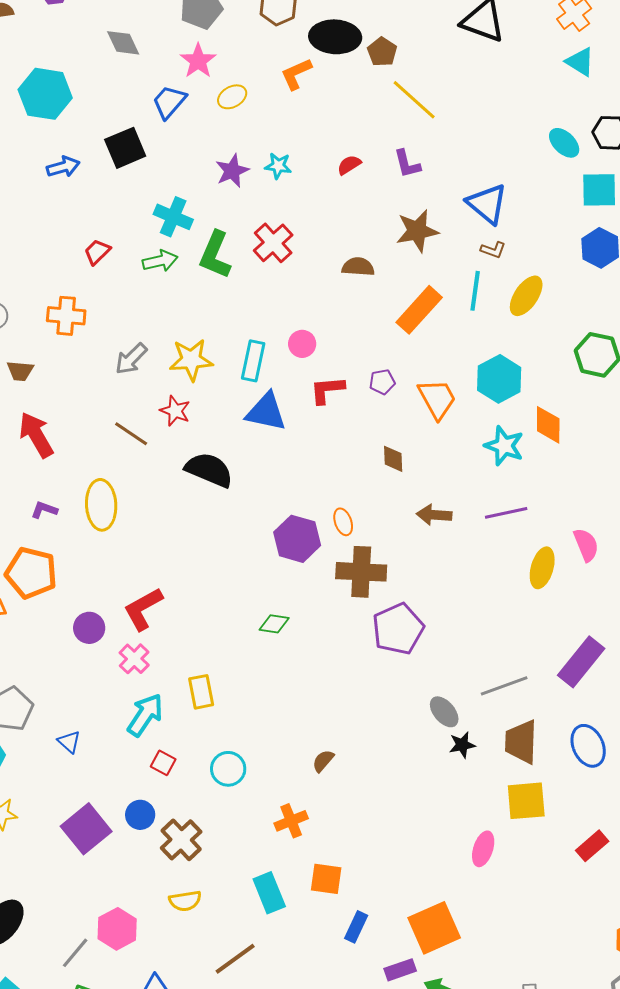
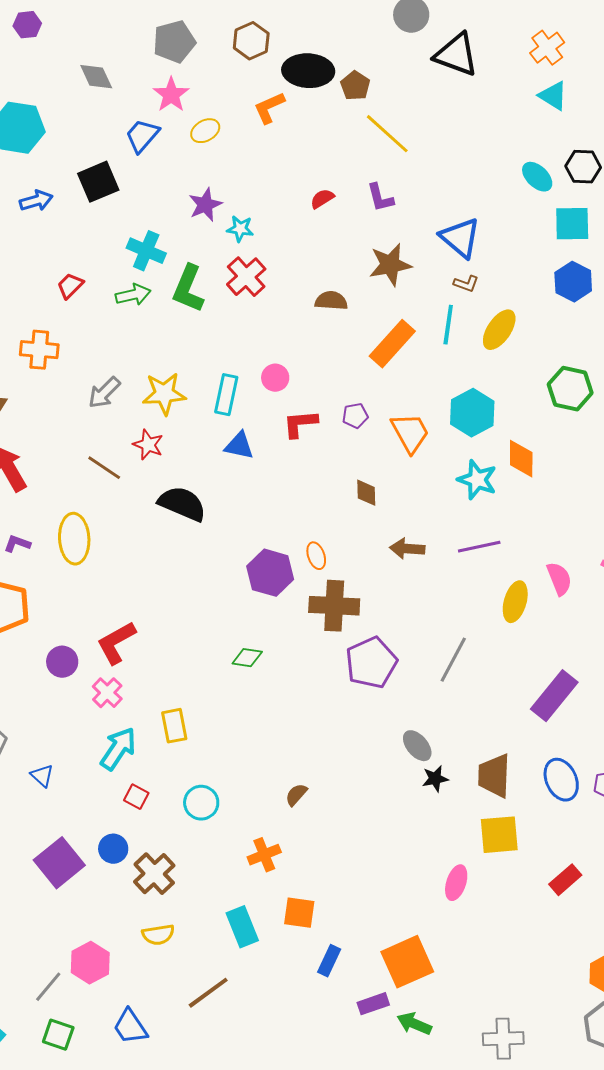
cyan star: (278, 166) -> (240, 229), moved
blue triangle: (266, 412) -> (239, 446), size x0.7
gray line: (504, 686) -> (453, 660), moved, turned -42

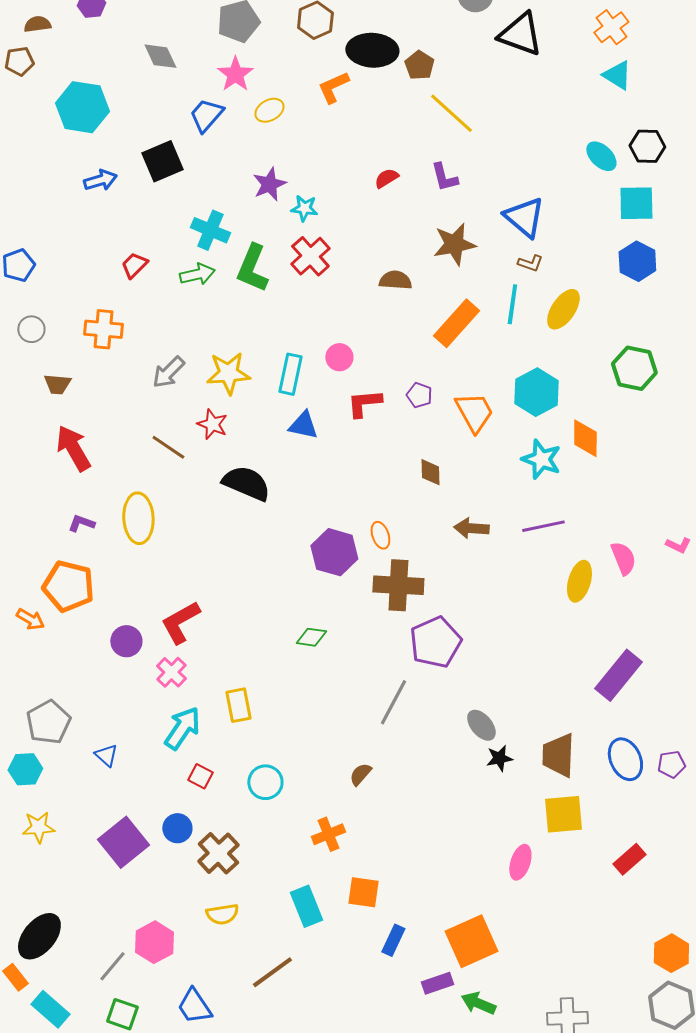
purple pentagon: (355, 416) -> (419, 395), turned 30
gray line: (453, 660) -> (393, 702), moved

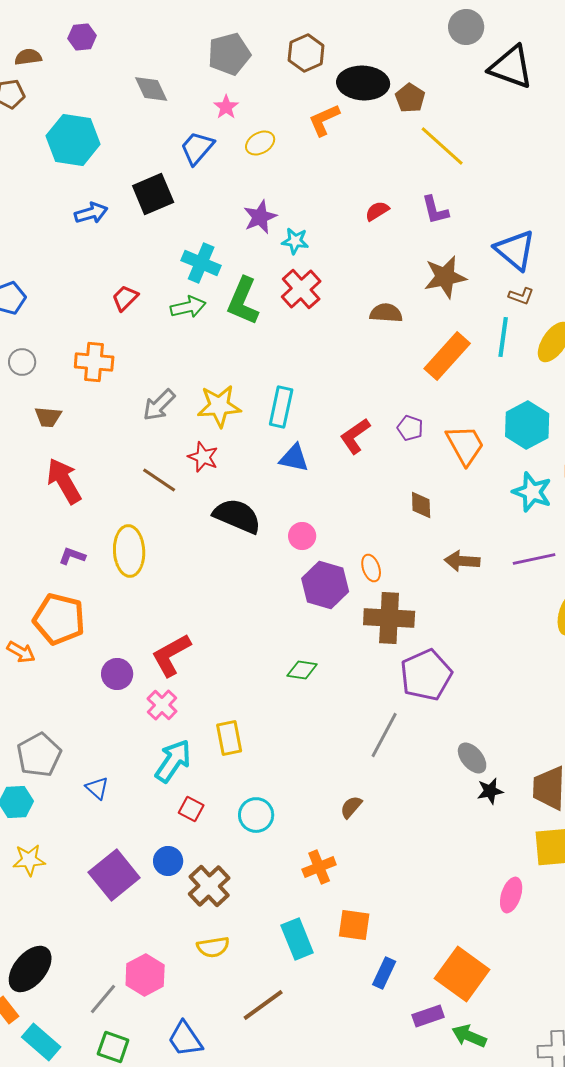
pink star: (235, 74) -> (226, 107), size x0.7
pink circle: (339, 357) -> (302, 536), moved
red L-shape: (364, 403) -> (355, 436), turned -30
orange square: (471, 941) -> (462, 974), turned -30

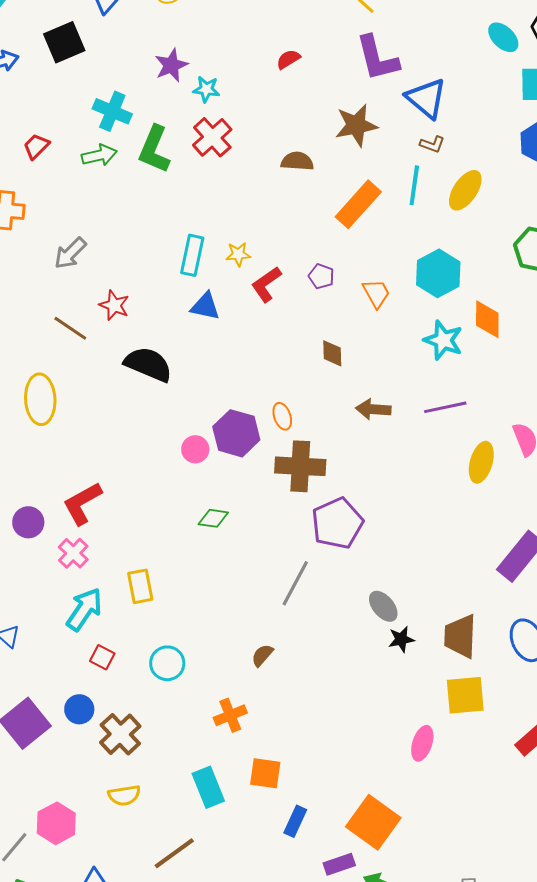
purple L-shape: (435, 210) -> (377, 58), moved, size x1.6
yellow star: (219, 406) -> (238, 254), moved, size x0.6
orange trapezoid: (465, 445) -> (376, 293), size x0.7
pink circle: (302, 536) -> (195, 449), moved

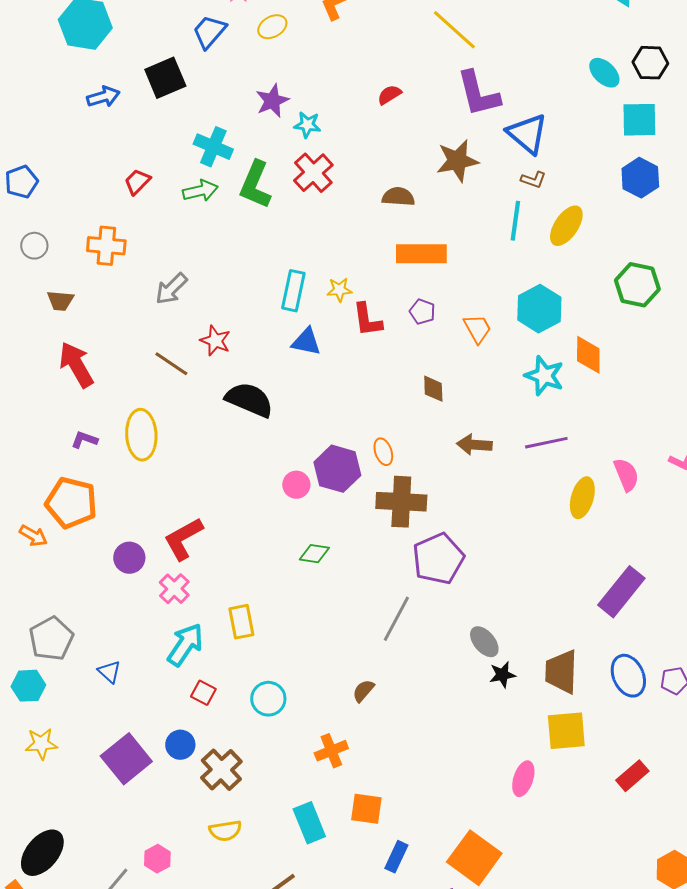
orange rectangle: (358, 204) -> (421, 254), moved, turned 48
red L-shape: (266, 284) -> (367, 320), turned -63
pink hexagon: (56, 823) -> (157, 859), size x0.7

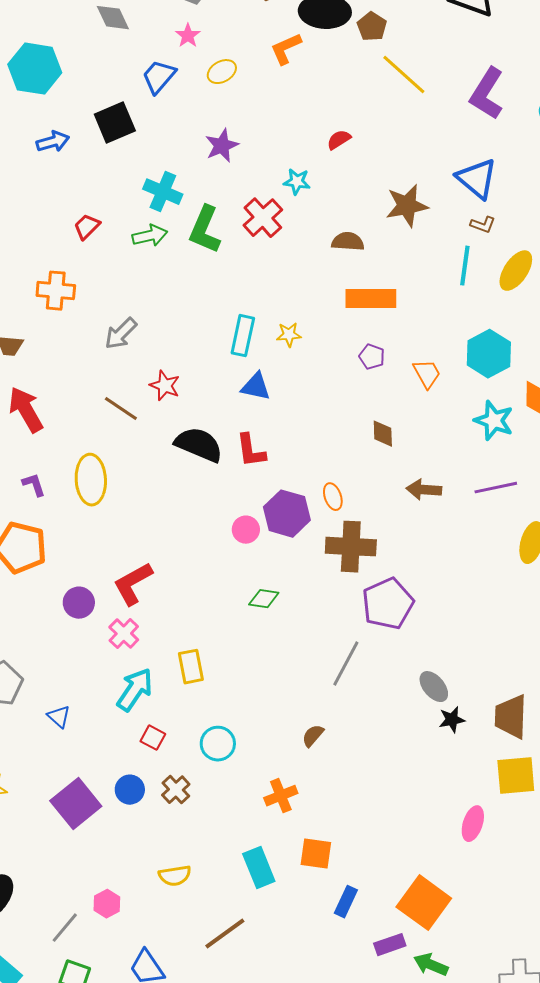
purple L-shape: (478, 94) -> (487, 94), moved, turned 46
cyan star: (307, 125) -> (297, 182), moved
red L-shape: (367, 320) -> (251, 451), moved
purple L-shape: (84, 440) -> (34, 485), turned 52
brown cross: (221, 770) -> (176, 790), moved, size x0.7

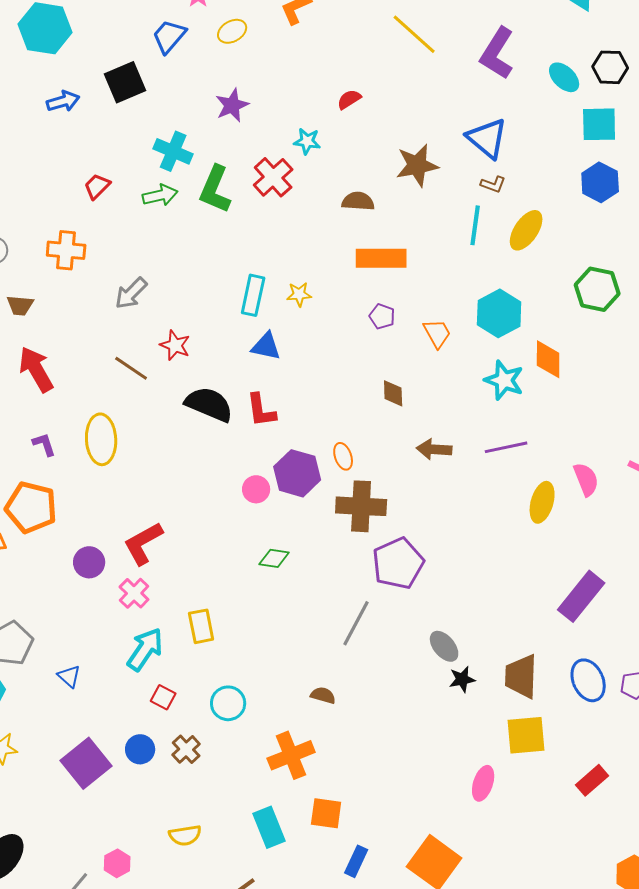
brown semicircle: (313, 736) -> (323, 695), turned 65
orange cross: (281, 796) -> (291, 755), size x1.4

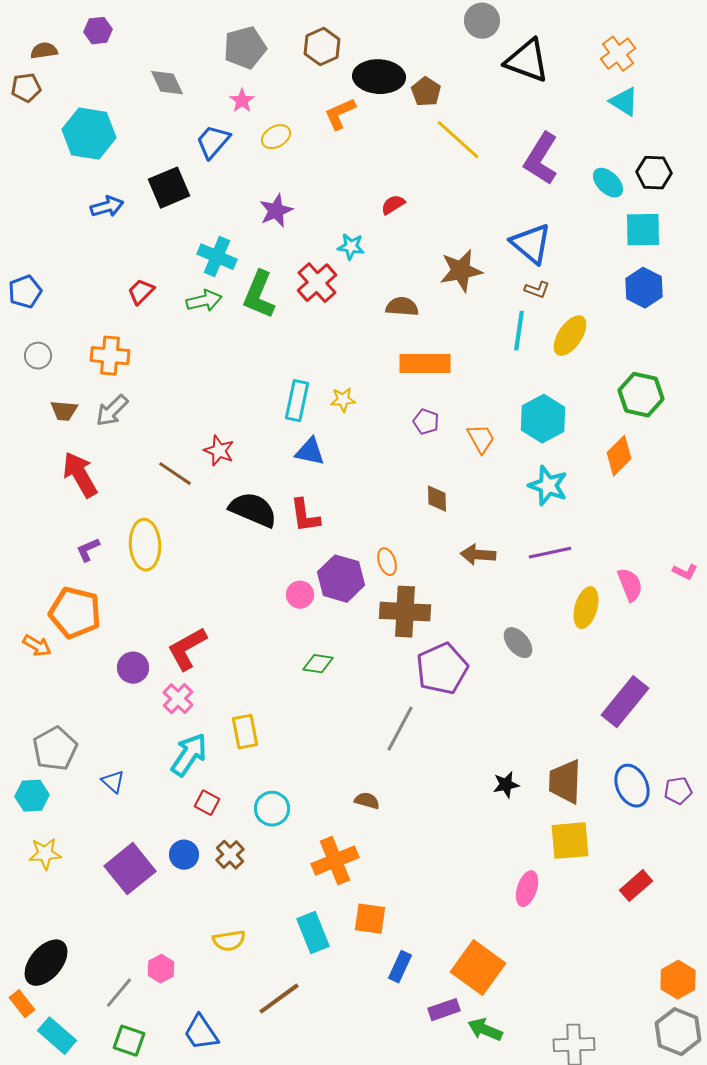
gray arrow: (131, 293) -> (112, 411), moved
orange diamond: (548, 359) -> (619, 456), moved, turned 45
purple L-shape: (44, 444) -> (88, 550), turned -96
gray ellipse: (444, 646) -> (518, 643), moved

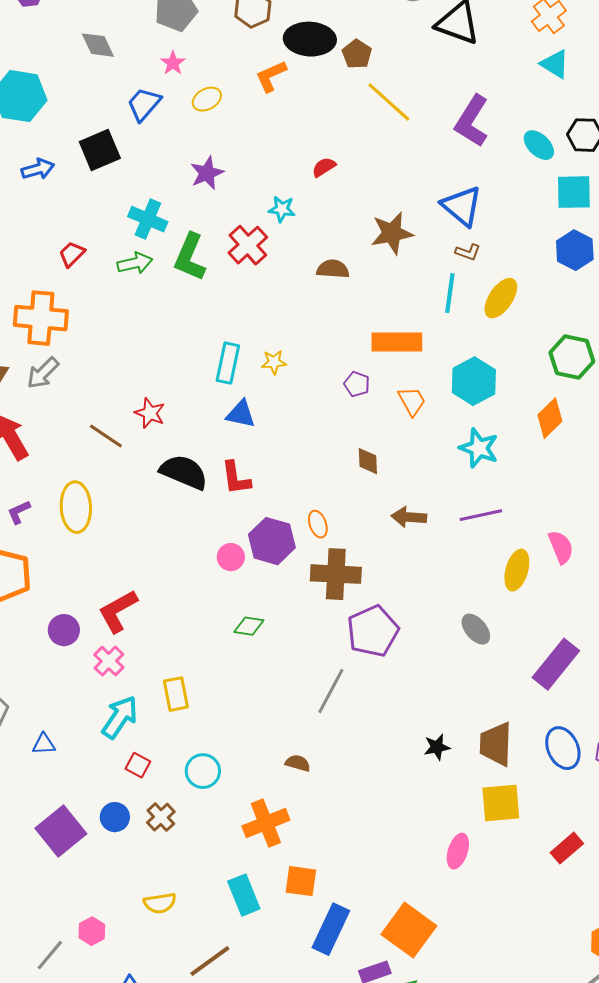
orange cross: (110, 356) -> (41, 318), size x1.4
orange rectangle: (425, 364) -> (397, 342), moved
gray ellipse: (518, 643) -> (476, 629), moved
blue triangle: (113, 782) -> (44, 744), turned -45
blue rectangle: (400, 967) -> (331, 929), size x1.6

